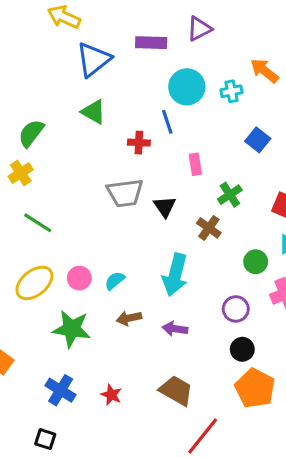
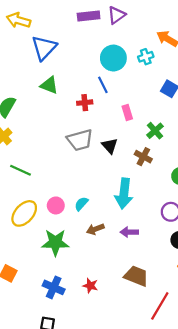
purple rectangle: (151, 43) -> (89, 16), moved

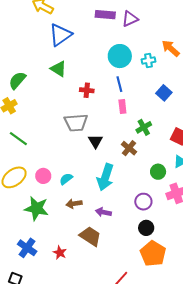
blue line: (103, 85) -> (119, 84), moved
black triangle: (110, 146) -> (95, 141), moved
brown trapezoid: (136, 276) -> (90, 236), moved

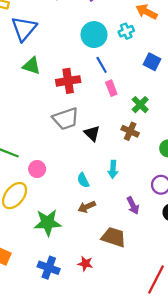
red cross: (87, 90) -> (68, 81), size x1.5
pink circle: (43, 176) -> (37, 169), moved
cyan arrow: (105, 177) -> (113, 169), size x0.6
cyan semicircle: (66, 179) -> (83, 180), moved, turned -64
purple arrow: (103, 212) -> (133, 205), moved, turned -112

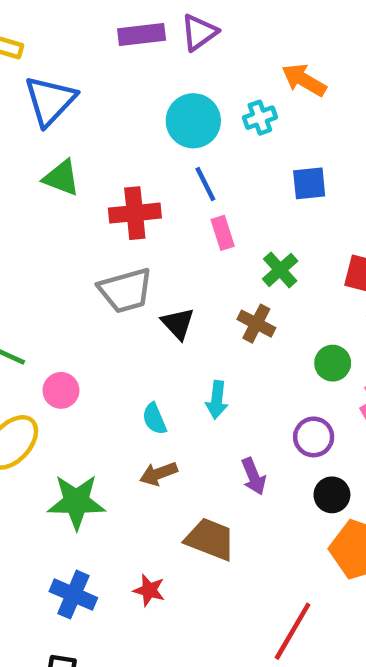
blue square: (152, 62) -> (309, 183), turned -36

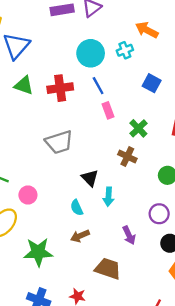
blue square: (309, 183) -> (152, 83), turned 36
red cross: (135, 213) -> (60, 88), moved
black triangle: (178, 324) -> (90, 178), moved

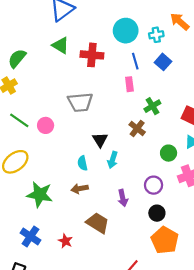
blue square: (152, 83) -> (163, 62), moved
blue line: (98, 86) -> (135, 61), moved
pink circle: (28, 195) -> (46, 125), moved

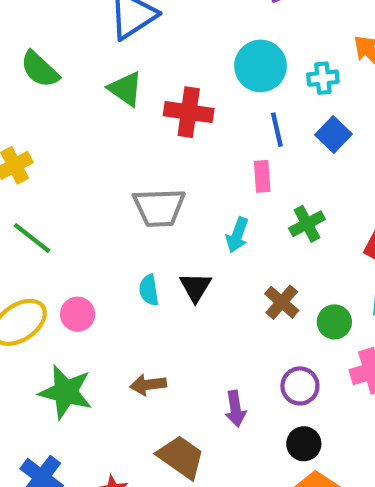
green semicircle: (17, 58) -> (40, 69), moved, turned -90
pink circle: (46, 125) -> (78, 314), moved
brown cross: (137, 128) -> (282, 302), moved
cyan arrow: (113, 160) -> (237, 235), moved
cyan semicircle: (82, 163) -> (149, 290), moved

